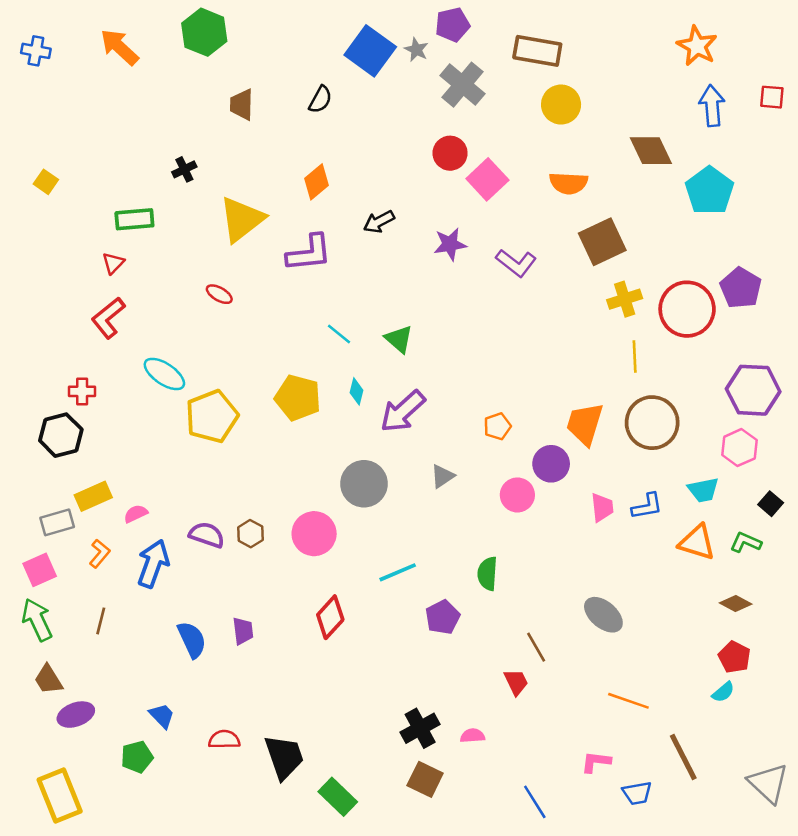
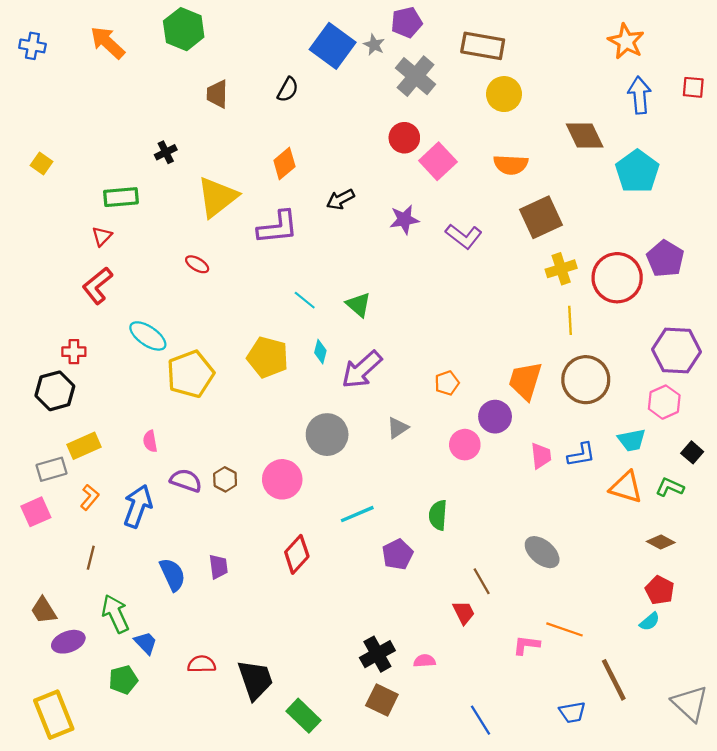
pink semicircle: (136, 514) -> (150, 441), moved, turned -75
green arrow: (37, 620) -> (115, 614), moved
pink L-shape: (596, 762) -> (526, 645), moved

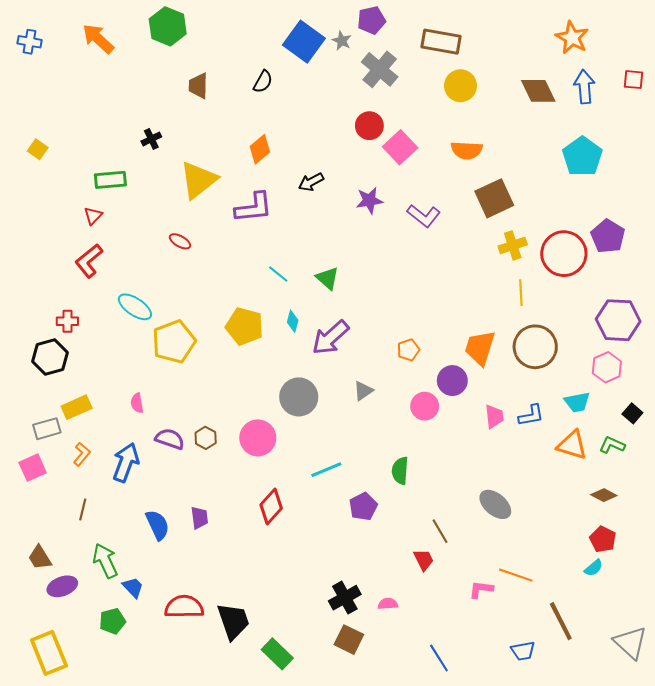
brown diamond: (585, 135) -> (538, 91), moved
red semicircle: (202, 664) -> (184, 607), size x1.5

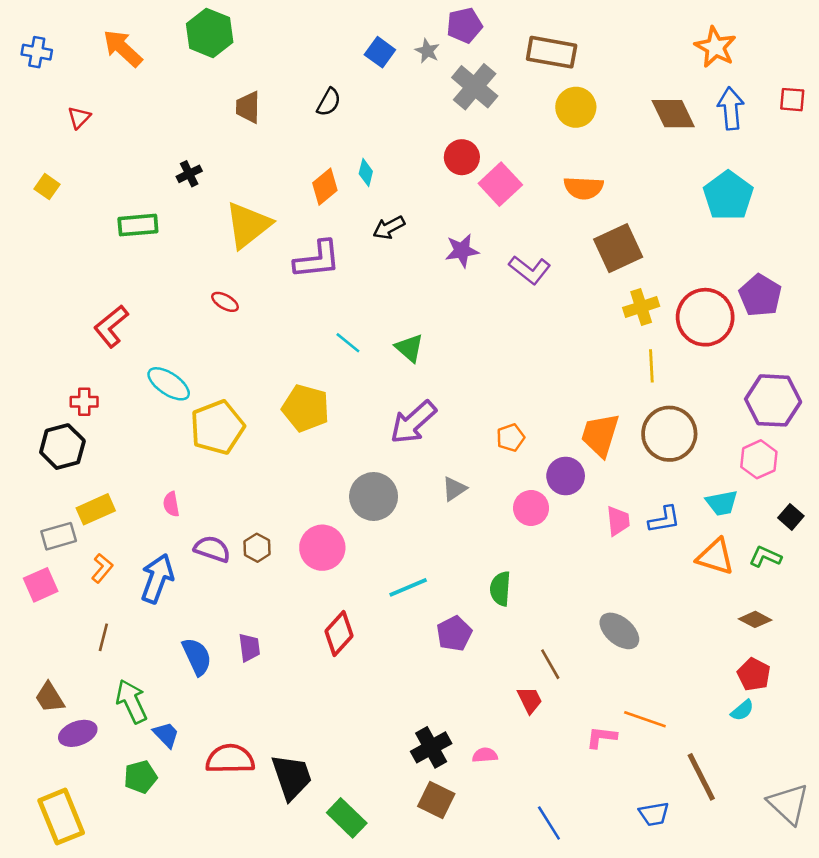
blue square: (304, 42) -> (380, 52), size x0.6
red triangle: (93, 216) -> (79, 117), moved
cyan diamond: (293, 321) -> (366, 173), moved

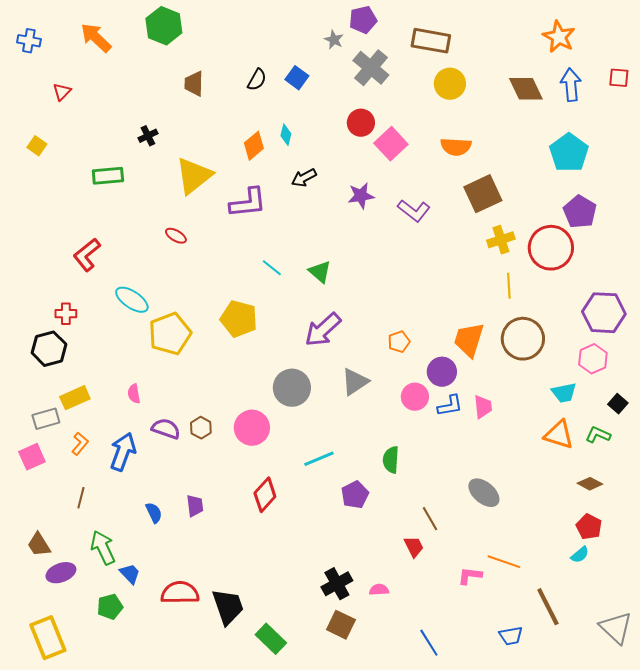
blue square: (380, 52) -> (297, 78), moved
purple pentagon: (760, 295) -> (580, 212), moved
gray triangle: (454, 489) -> (355, 382), size x1.4
blue L-shape: (664, 520) -> (450, 406), moved
blue semicircle: (197, 657) -> (154, 513), size x0.7

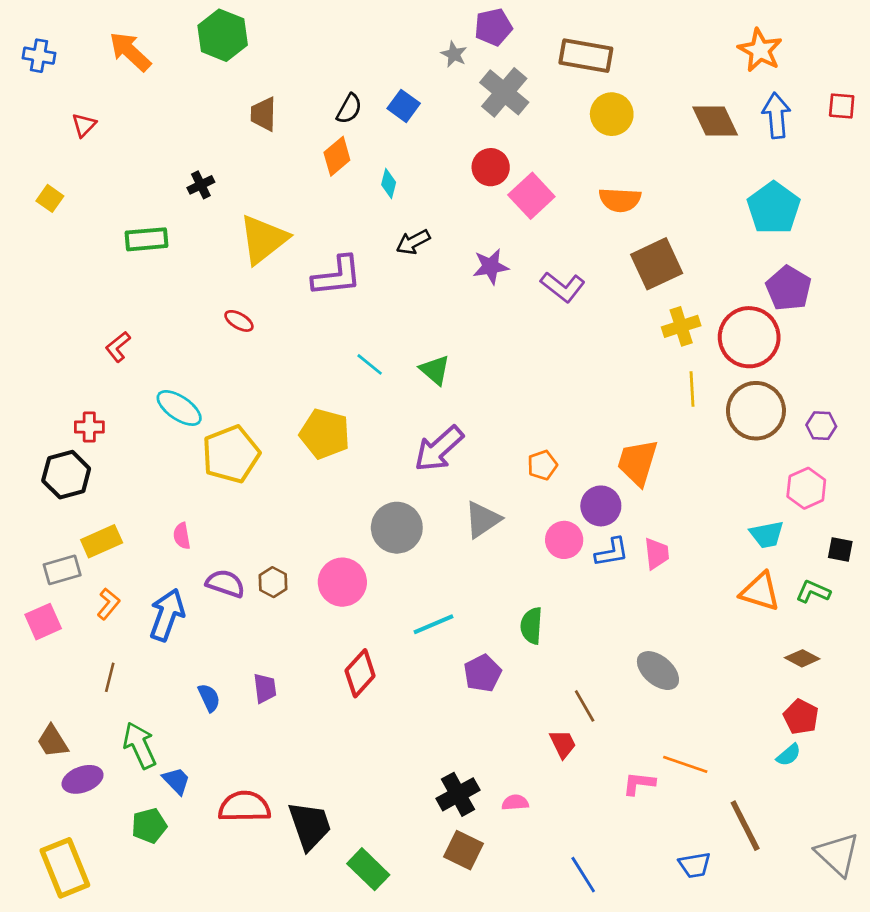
orange diamond: (254, 146) -> (337, 156), moved
red L-shape: (87, 255) -> (118, 347), size x0.7
purple hexagon: (604, 313) -> (821, 426), size x0.5
brown circle: (523, 339) -> (756, 411), moved
black square: (618, 404) -> (840, 549), turned -30

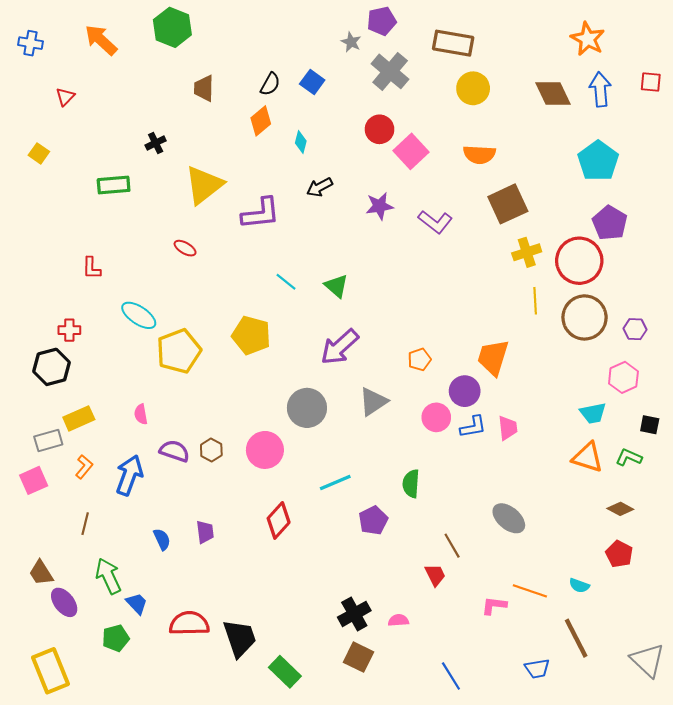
red L-shape: (118, 347) -> (91, 268), turned -50
cyan semicircle: (789, 755) -> (579, 586), moved, turned 60
purple ellipse: (83, 779) -> (64, 602), turned 72

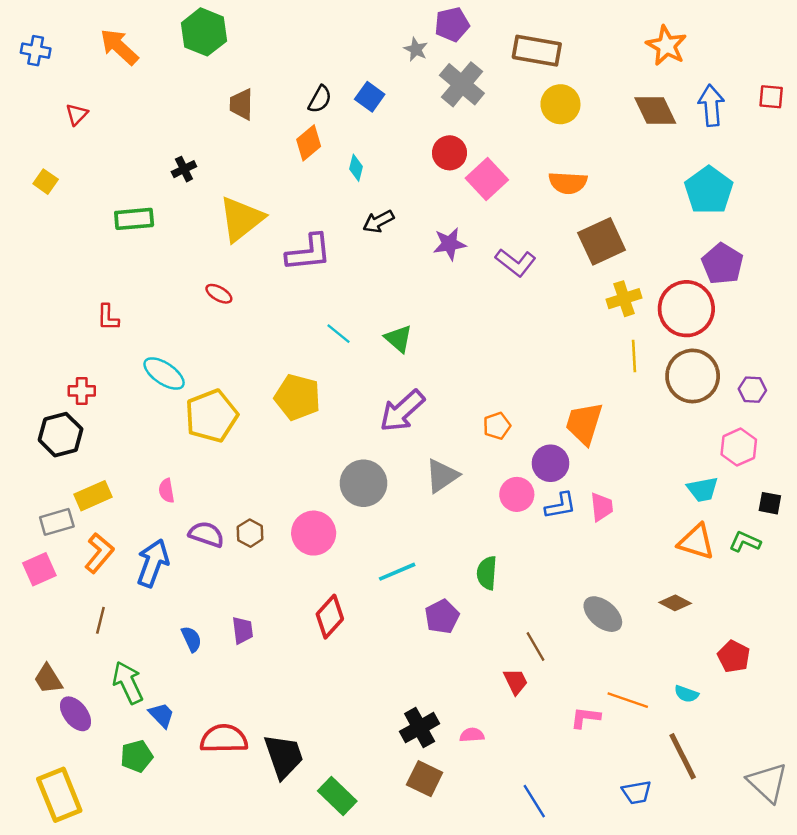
orange star: (588, 39) -> (666, 46), moved
orange L-shape: (84, 467) -> (99, 553), size x1.4
brown diamond: (620, 509) -> (675, 603), moved

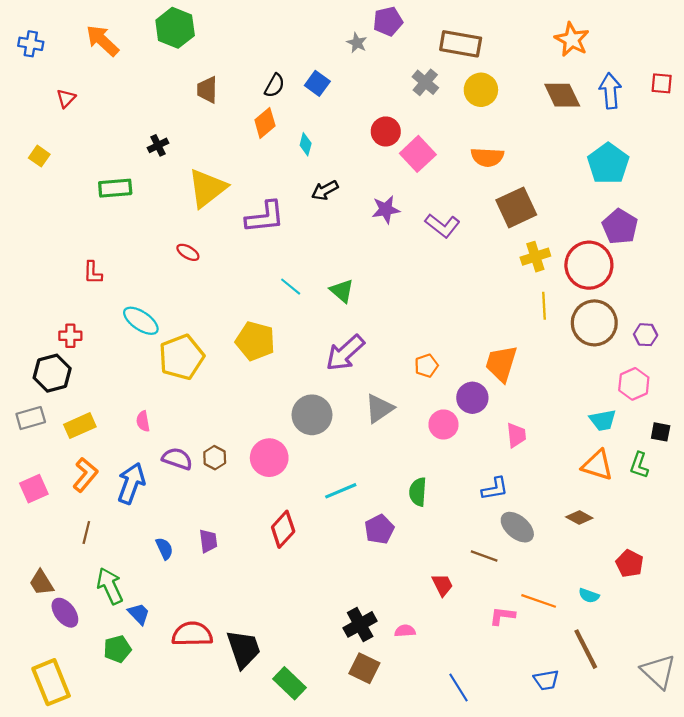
gray cross: (462, 84) -> (425, 82), moved, size x0.7
blue L-shape: (560, 506) -> (495, 489), moved
gray rectangle: (57, 522) -> (31, 418), moved
green L-shape: (745, 542) -> (639, 465), turned -95
brown line: (536, 647) -> (484, 556), moved, turned -40

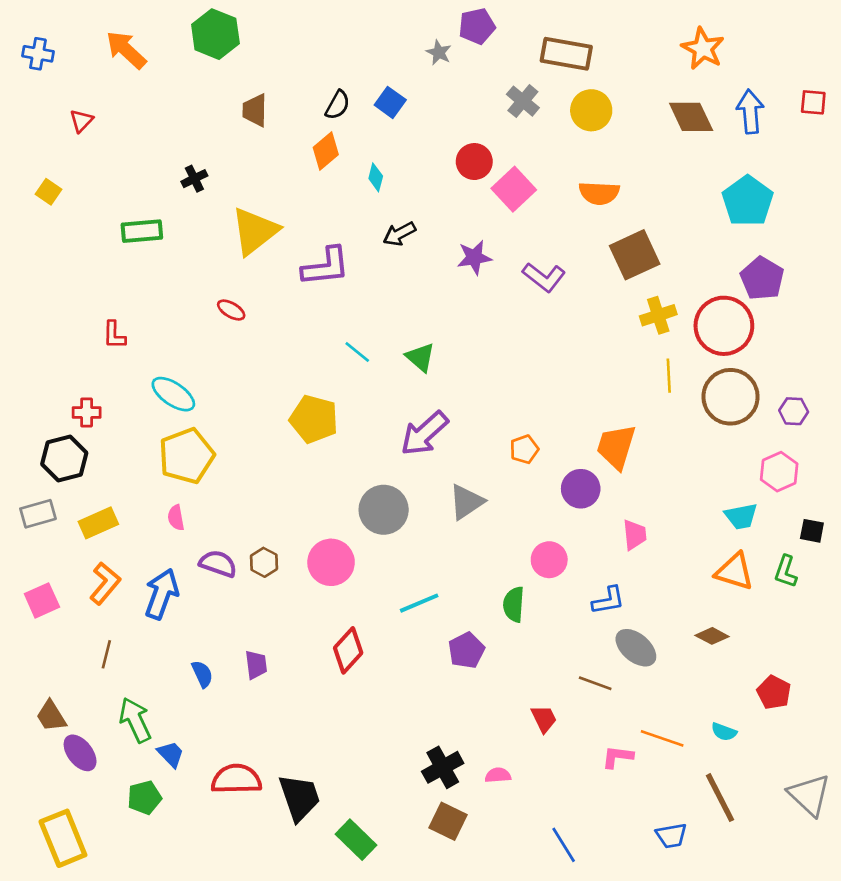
yellow pentagon: (182, 357) -> (186, 456), moved
pink circle: (443, 424) -> (549, 560), moved
gray triangle: (658, 671) -> (809, 795), moved

